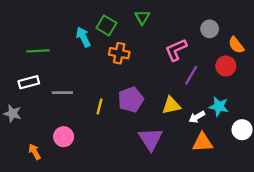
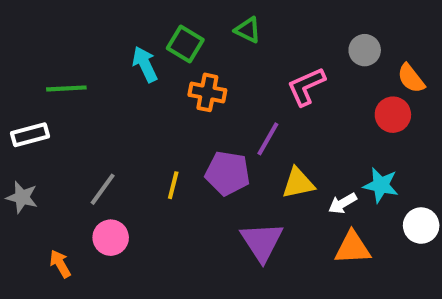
green triangle: (142, 17) -> (248, 30), turned -35
purple line: (191, 75) -> (268, 139), moved
white rectangle: (29, 82) -> (30, 135), moved
gray line: (62, 93) -> (103, 189), moved, turned -54
purple pentagon: (131, 100) -> (228, 173), turned 30

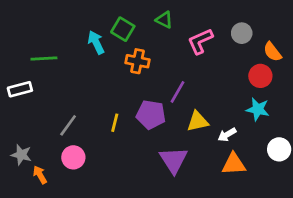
pink L-shape: (306, 86) -> (200, 41), moved
cyan star: (381, 185) -> (258, 109), moved
gray star: (22, 197) -> (21, 155), moved

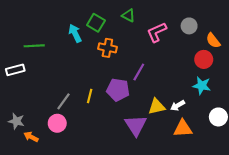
yellow triangle: (198, 121) -> (157, 107), moved
gray line: (68, 125) -> (63, 101), moved
orange arrow: (40, 175) -> (31, 137), turned -32

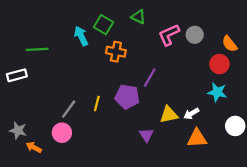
gray circle: (189, 26) -> (195, 35), moved
purple triangle: (136, 125) -> (146, 135), size x0.6

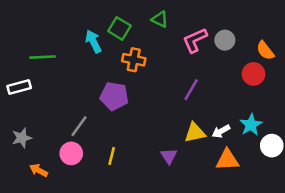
purple line: (150, 78) -> (191, 90), moved
cyan star: (217, 92) -> (251, 125), moved, turned 30
purple pentagon: (127, 97) -> (114, 96), moved
yellow line: (97, 103) -> (112, 156), moved
gray star: (18, 130) -> (22, 138), moved, turned -30

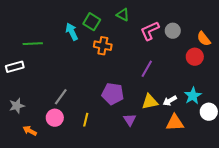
purple pentagon: (114, 96) -> (113, 94), moved

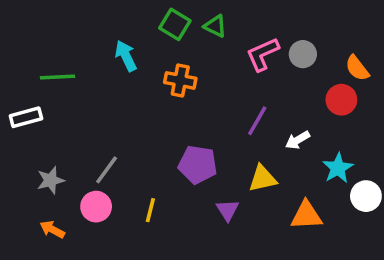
green square: (92, 22) -> (175, 24), moved
white arrow: (170, 101) -> (298, 140), moved
gray star: (17, 106) -> (51, 180), moved

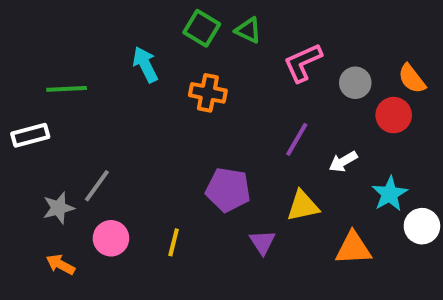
gray circle: (303, 54) -> (355, 83), moved
gray line: (107, 170) -> (97, 186), moved

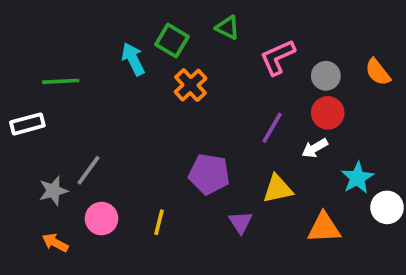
green square: (202, 28) -> (172, 41), moved
orange cross: (208, 93) -> (191, 85), turned 36
red circle: (394, 115) -> (328, 113), moved

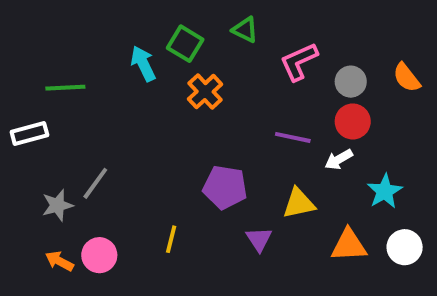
purple line: (272, 128) -> (293, 137), turned 72
white circle: (387, 207) -> (405, 247), moved
pink circle: (102, 219) -> (99, 255), moved

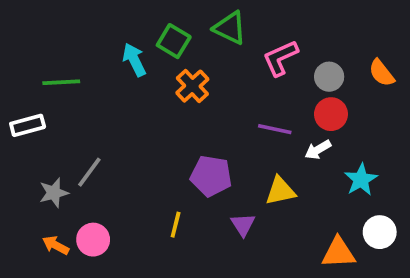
green triangle: (245, 30) -> (230, 28), size x1.4
yellow line: (171, 239) -> (176, 225), moved
orange triangle: (349, 245) -> (338, 253), moved

